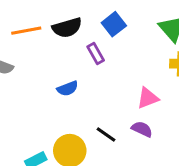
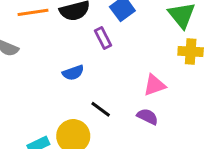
black line: (106, 135) -> (101, 109), moved

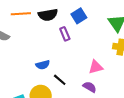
blue semicircle: (73, 73) -> (43, 65), moved

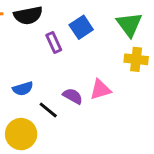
blue square: (79, 16) -> (81, 27), moved
purple semicircle: (90, 87) -> (73, 96), moved

